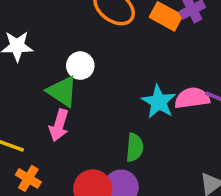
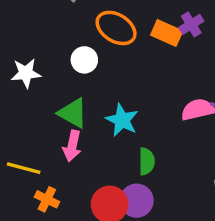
white circle: (80, 66) -> (84, 60), moved
cyan star: (159, 102) -> (122, 120), moved

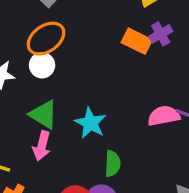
orange ellipse: (116, 28) -> (46, 39), moved, turned -69
white circle: (84, 60) -> (42, 65), moved

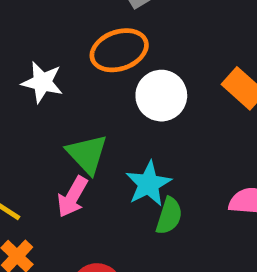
white circle: (42, 65) -> (161, 96), moved, size x1.4
green semicircle: (113, 164) -> (169, 216), moved

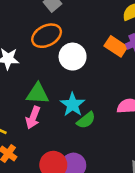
green triangle: (87, 154) -> (37, 94), turned -35
green semicircle: (169, 216) -> (86, 120), turned 42

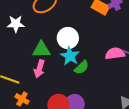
white circle: (73, 57) -> (68, 38), moved

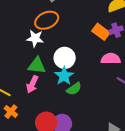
white star: (16, 24) -> (35, 38), moved
pink semicircle: (115, 53) -> (111, 59), moved

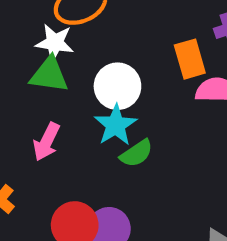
orange rectangle: (101, 32) -> (190, 59), moved, turned 36
green triangle: (37, 66) -> (49, 75), moved

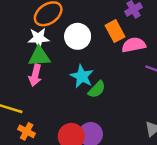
white circle: (117, 86) -> (78, 36), moved
pink arrow: (47, 142) -> (35, 75), moved

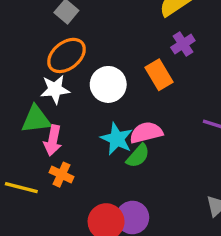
pink semicircle: (134, 45) -> (146, 133), moved
green triangle: (39, 56) -> (36, 119), moved
orange cross: (27, 131) -> (62, 175), moved

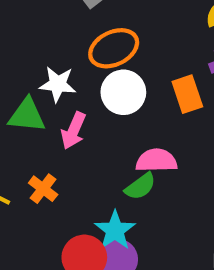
orange ellipse: (67, 55) -> (114, 48), moved
cyan star: (117, 139) -> (115, 230), moved
pink arrow: (53, 140) -> (73, 131), moved

